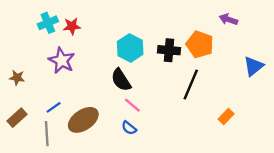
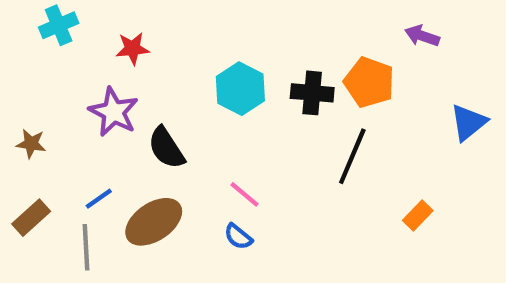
cyan cross: (48, 23) -> (59, 25), moved
black semicircle: (121, 80) -> (166, 148), moved

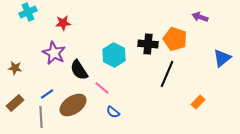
cyan hexagon: (240, 89) -> (114, 55), moved
pink line: (245, 194) -> (102, 88), moved

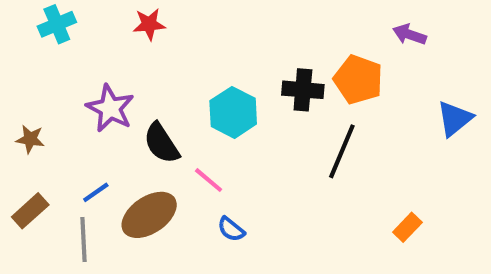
red star: (63, 23) -> (149, 24), moved
orange rectangle: (198, 102) -> (407, 227), moved

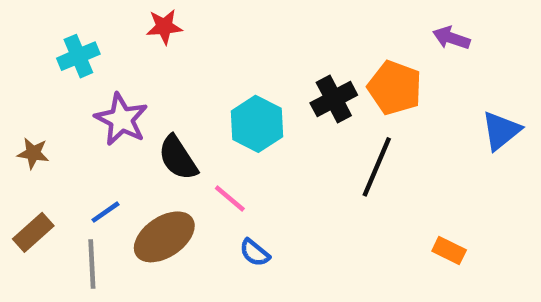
cyan cross: (57, 24) -> (78, 56), moved
black cross: (303, 90) -> (334, 99), turned -33
orange rectangle: (407, 227) -> (449, 250), turned 72

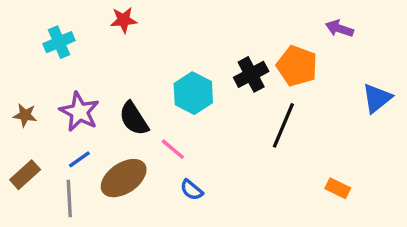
purple star: (121, 119) -> (79, 112), moved

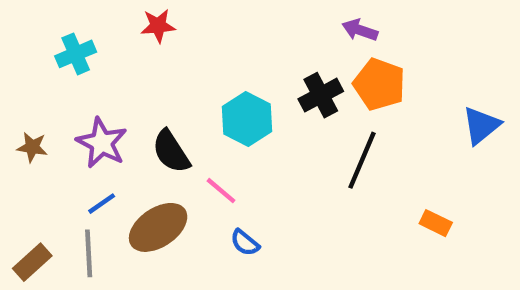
purple arrow: (339, 29) -> (360, 30), moved
brown rectangle: (25, 175) -> (32, 262), moved
orange rectangle: (338, 188) -> (436, 223), moved

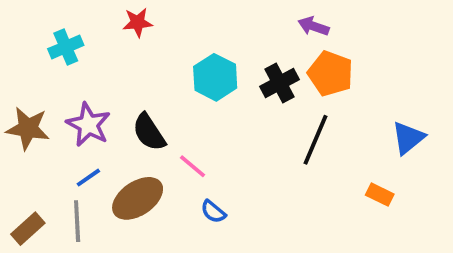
cyan hexagon: (247, 119) -> (215, 77), moved
blue triangle: (481, 125) -> (408, 138), moved
brown star: (32, 147) -> (28, 128), size x1.6

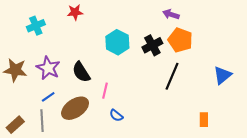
pink line: (192, 166) -> (105, 91), turned 63
orange rectangle: (380, 195) -> (204, 120), moved, turned 64

